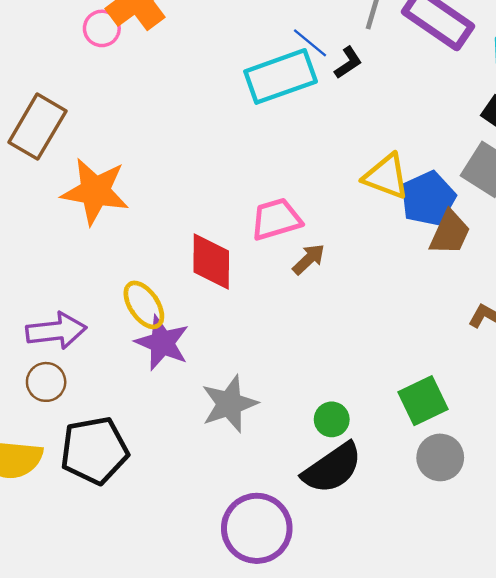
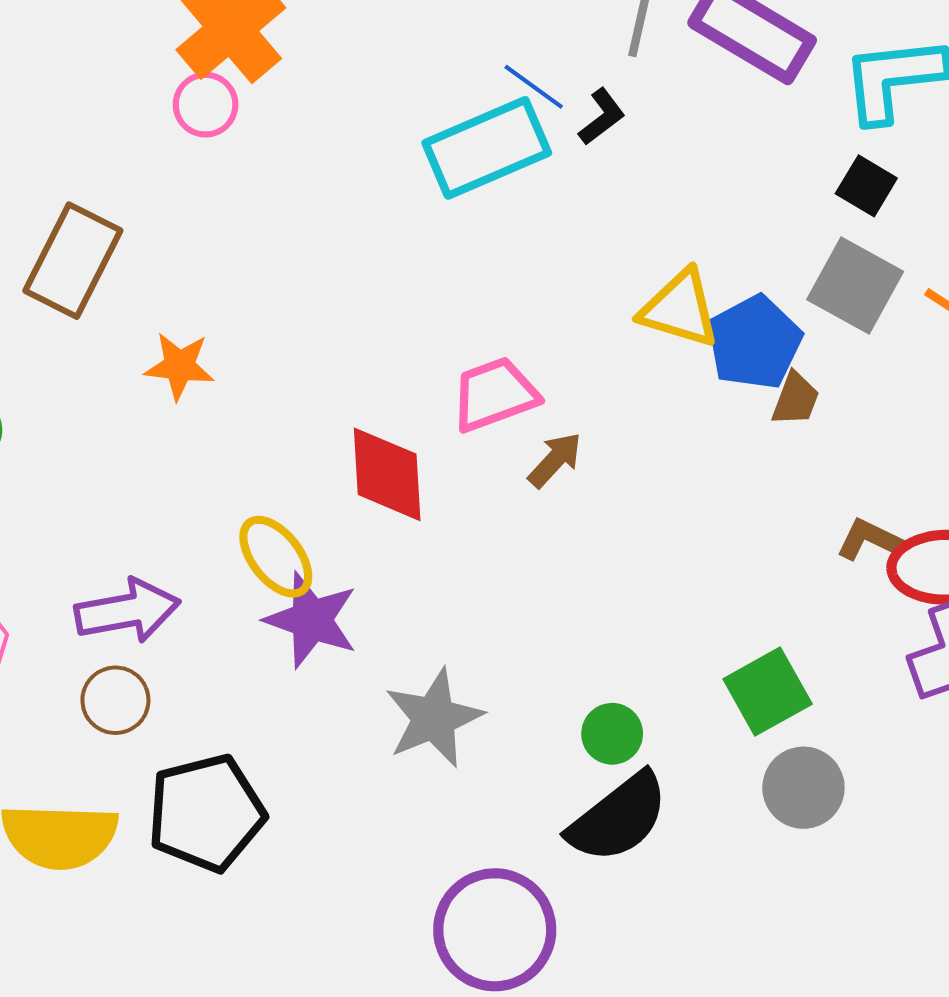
pink circle: (102, 28) -> (206, 105), moved
orange star: (95, 191) -> (179, 366), size x0.6
brown trapezoid: (450, 233) -> (796, 399), size x0.7

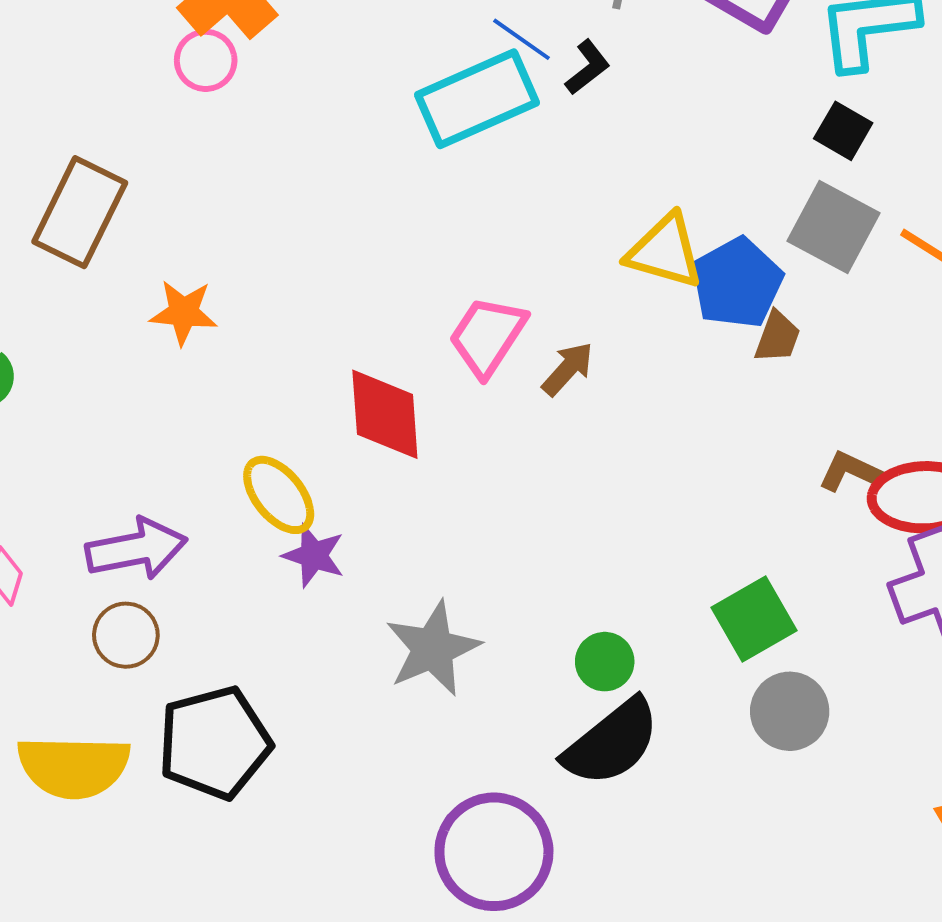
pink trapezoid: (495, 394) -> (487, 336), turned -36
brown arrow: (555, 460) -> (568, 369), moved
purple star: (311, 620) -> (314, 556), size x0.7

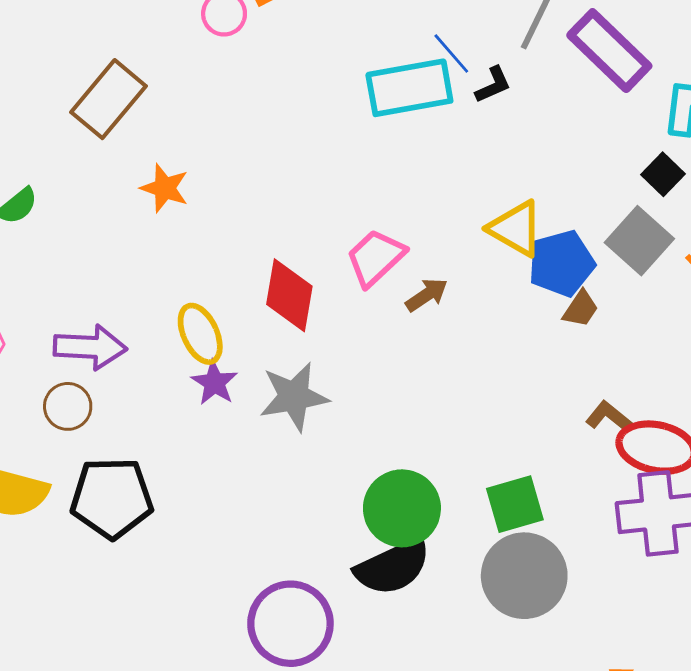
gray star: (433, 649) -> (294, 397), moved
green circle: (605, 662) -> (402, 508), size x1.8
gray circle: (790, 711) -> (524, 576), size x1.5

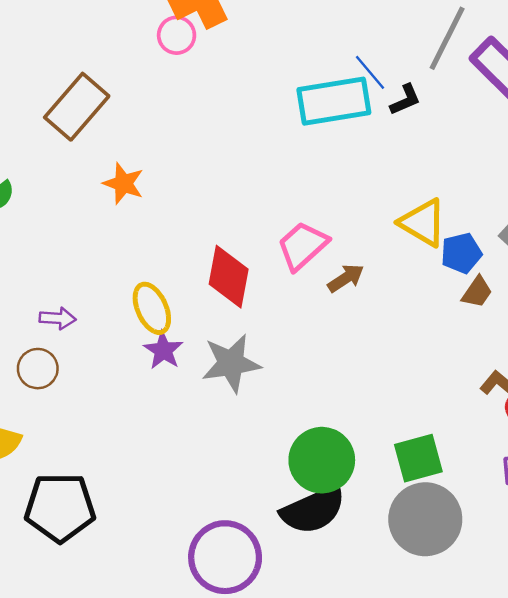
blue pentagon: (561, 263) -> (461, 253), size x0.7
purple arrow: (90, 347) -> (58, 318), size x0.6
black pentagon: (112, 498) -> (60, 507), moved

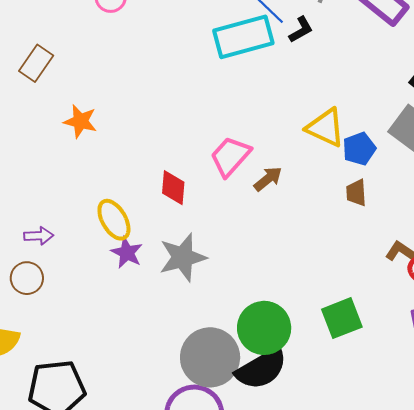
brown rectangle: (77, 107) -> (36, 63), size x0.7
red diamond: (229, 277) -> (173, 188), size x0.7
brown trapezoid: (477, 292) -> (356, 193), moved, turned 148
gray circle: (425, 519) -> (210, 357), moved

